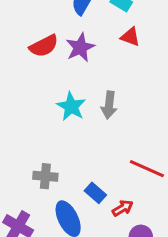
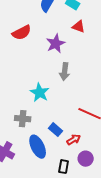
purple star: (80, 47) -> (56, 44), moved
cyan star: (71, 107) -> (40, 93), moved

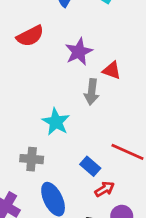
red triangle: (79, 27) -> (112, 70), moved
blue rectangle: (56, 130) -> (90, 166), moved

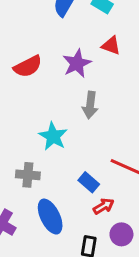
red semicircle: (30, 36) -> (28, 66), moved
red triangle: (112, 70) -> (111, 46), moved

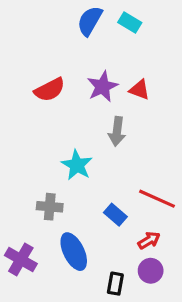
red triangle: (111, 46) -> (139, 90), moved
red arrow: (104, 206) -> (149, 240), moved

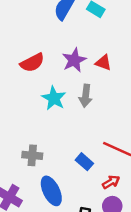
cyan star: (77, 165) -> (54, 98), moved

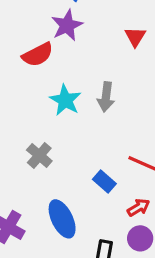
purple star: (74, 60) -> (67, 25), moved
red triangle: (103, 63) -> (135, 37), moved, turned 42
gray cross: (32, 155) -> (39, 155), moved, turned 36

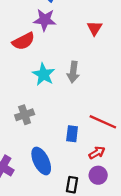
purple star: (67, 25) -> (45, 20), turned 30
gray cross: (39, 155) -> (25, 115), turned 30
blue rectangle: (104, 181) -> (72, 134), turned 56

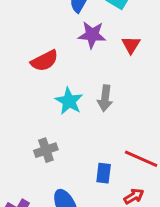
purple star: (45, 20) -> (92, 35), moved

